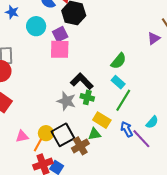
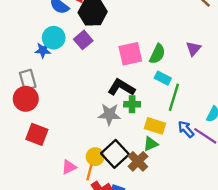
blue star: (12, 12) -> (43, 50), moved
purple triangle: (154, 38) -> (193, 49), moved
pink square: (60, 49) -> (130, 54), moved

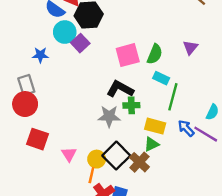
cyan circle: (54, 38) -> (65, 32), moved
pink triangle: (69, 167) -> (69, 154), moved, turned -35

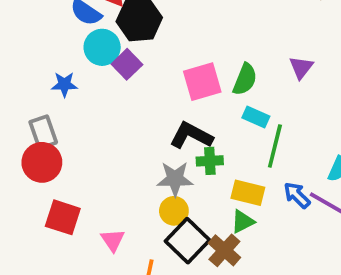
yellow circle: (97, 159) -> (174, 211), moved

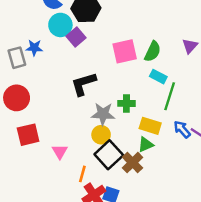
gray rectangle: (43, 132) -> (17, 58), moved
black L-shape: (191, 136) -> (83, 84), moved, turned -48
red square: (63, 217) -> (28, 135), turned -35

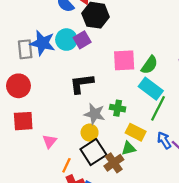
cyan circle: (60, 25) -> (66, 40), moved
blue star: (34, 48) -> (43, 43), size x1.6
cyan rectangle: (158, 77) -> (151, 89), size x1.5

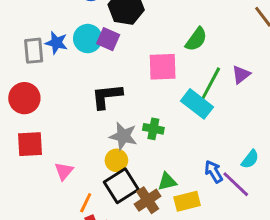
purple square: (82, 40) -> (108, 39), turned -36
blue star: (43, 43) -> (56, 43), size x0.7
green semicircle: (149, 65) -> (196, 39), moved
green line: (158, 108) -> (211, 83), moved
yellow rectangle: (136, 132) -> (187, 201), moved, turned -42

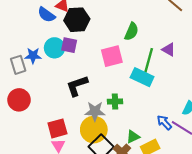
purple triangle: (241, 75) -> (169, 50), turned -40
red square: (30, 144) -> (57, 128), moved
yellow circle: (116, 160) -> (94, 130), size x1.6

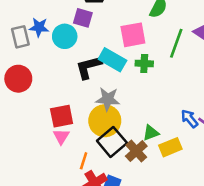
cyan circle: (55, 48) -> (65, 36), moved
cyan rectangle: (142, 77) -> (112, 60), moved
green cross: (115, 102) -> (144, 63), moved

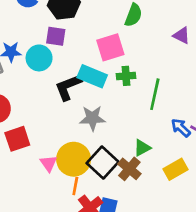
green line: (176, 43) -> (155, 94), moved
red square: (62, 116) -> (17, 139), moved
yellow circle: (105, 121) -> (74, 159), moved
yellow rectangle: (170, 147) -> (175, 169), moved

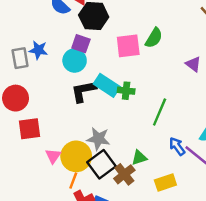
pink square: (110, 47) -> (128, 46), moved
cyan circle: (39, 58) -> (75, 60), moved
green cross: (126, 76) -> (126, 91), moved
gray star: (92, 118) -> (98, 139), moved

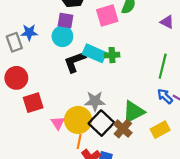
green line: (160, 112) -> (163, 66), moved
green triangle: (139, 158) -> (133, 112), size x1.6

